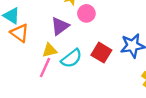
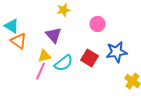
pink circle: (86, 13) -> (98, 24), moved
purple triangle: (60, 26) -> (54, 35), turned -36

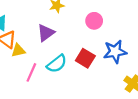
purple triangle: (54, 35) -> (46, 33), turned 36
yellow triangle: (45, 56) -> (18, 50), moved

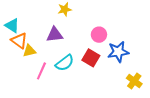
pink circle: (94, 21) -> (99, 35), moved
purple triangle: (46, 33) -> (55, 35), turned 30

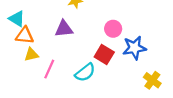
orange triangle: (19, 41) -> (25, 35), turned -30
yellow triangle: (29, 51) -> (31, 55), moved
cyan semicircle: (65, 63) -> (85, 72), moved

